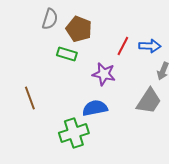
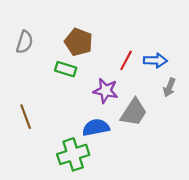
gray semicircle: (50, 19) -> (25, 42), moved
gray trapezoid: (149, 101) -> (134, 112), moved

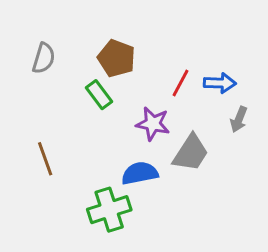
green rectangle: (66, 69) -> (99, 95), turned 36

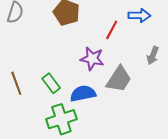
blue arrow: (220, 83) -> (139, 16), moved
green rectangle: (99, 95) -> (51, 83), moved

